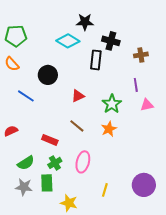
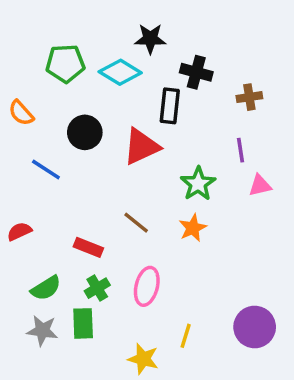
green pentagon: (16, 36) -> (65, 63), moved
red triangle: (78, 96) -> (141, 147), moved, size x1.6
yellow star: (69, 203) -> (143, 359), moved

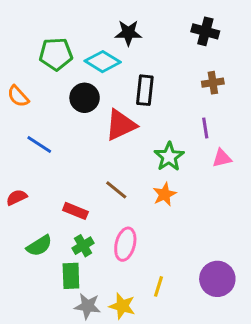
black cross: (196, 72) -> (205, 31), moved
black circle: (85, 132) -> (85, 98), moved
gray star: (42, 331) -> (88, 306), moved

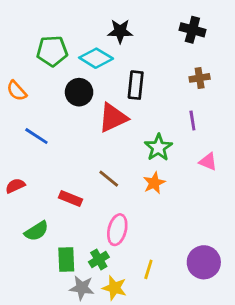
pink triangle: (222, 158) -> (208, 162), moved, turned 36
green cross: (83, 246) -> (99, 259), moved

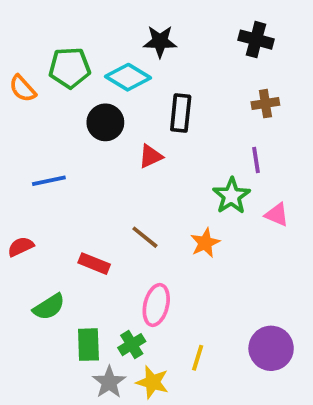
orange semicircle: (17, 91) -> (23, 88), moved
red triangle: (113, 118) -> (151, 156), size x0.6
blue line: (36, 136) -> (49, 181), turned -45
green star: (158, 147) -> (232, 196), moved
gray star: (82, 288) -> (109, 382), turned 30

